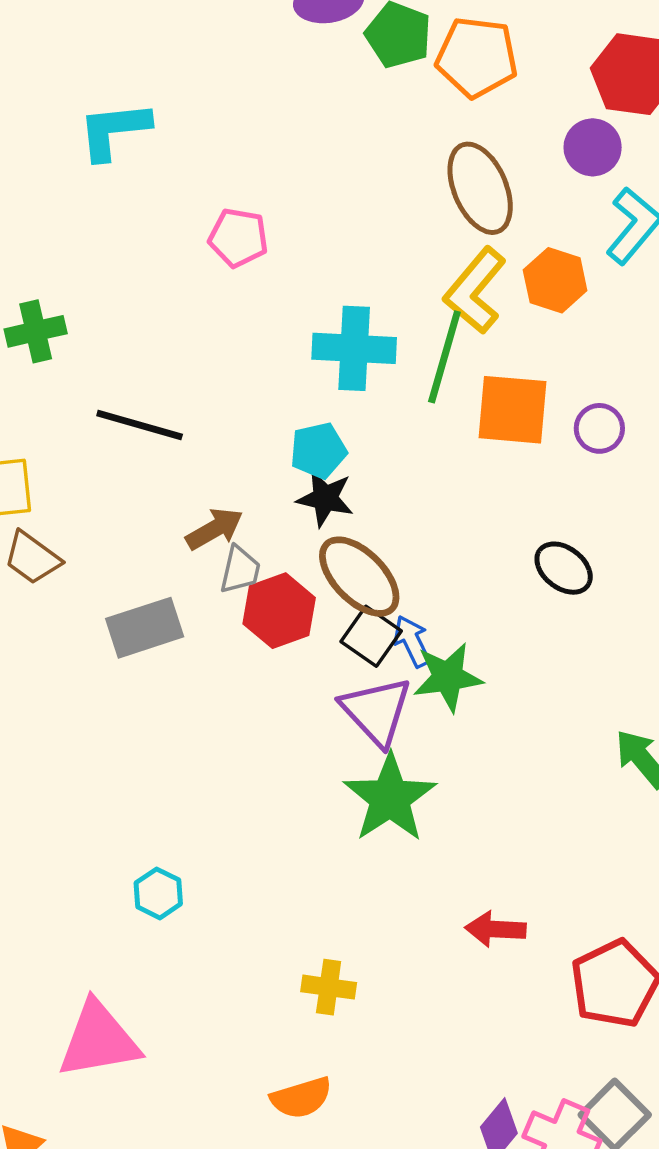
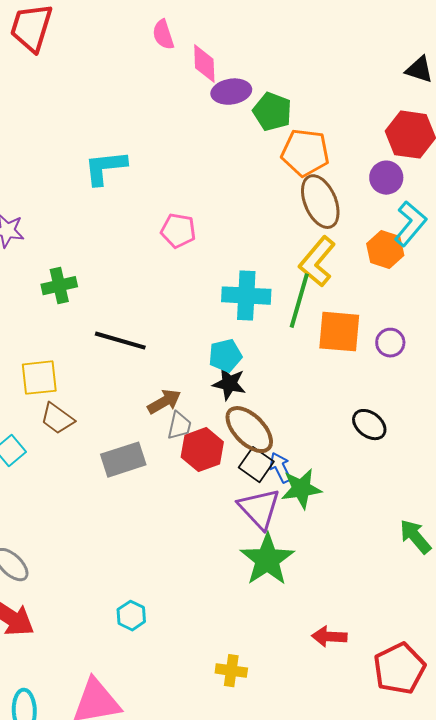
orange pentagon: (477, 57) -> (305, 153), moved
orange hexagon: (555, 280) -> (385, 250), moved

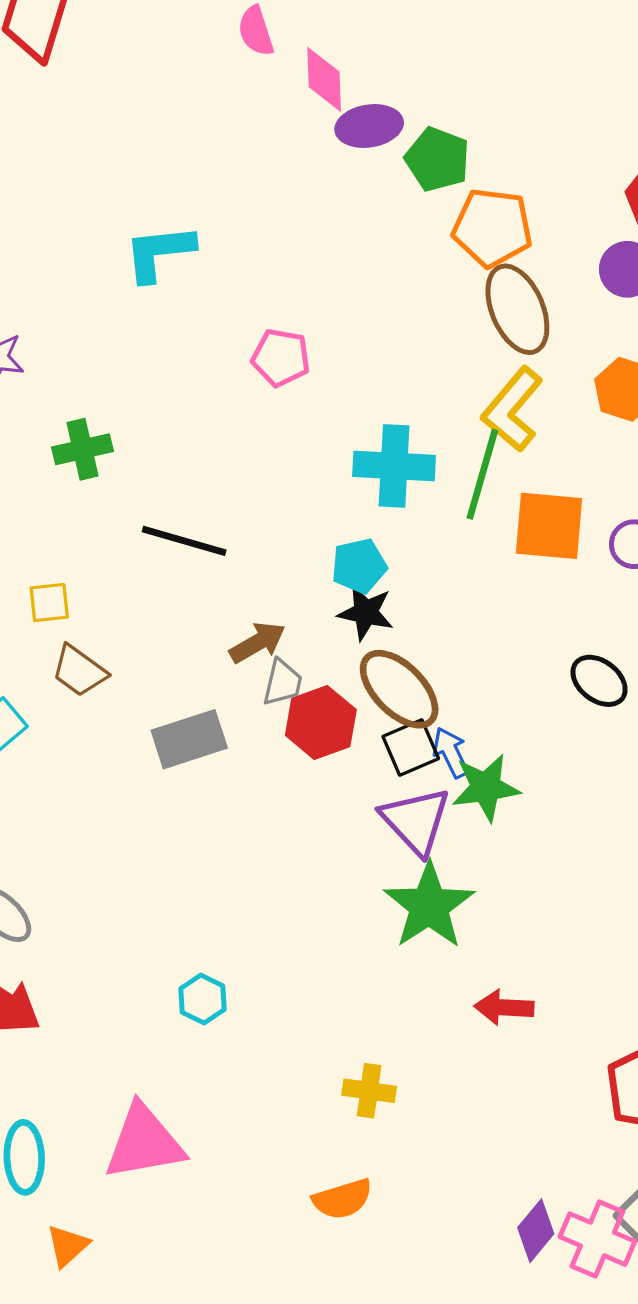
yellow square: (39, 378) -> (49, 603), size x0.7
black square: (256, 465) -> (411, 747), turned 32
red arrow: (329, 637) -> (504, 1007), moved

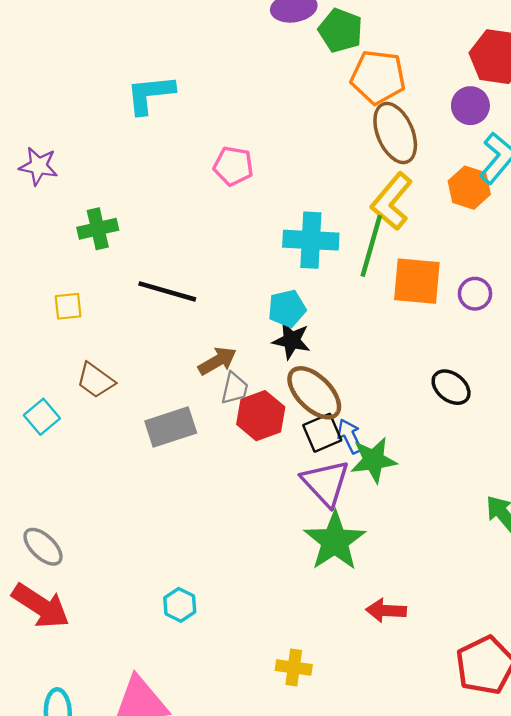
yellow square: (49, 603) -> (68, 306), moved

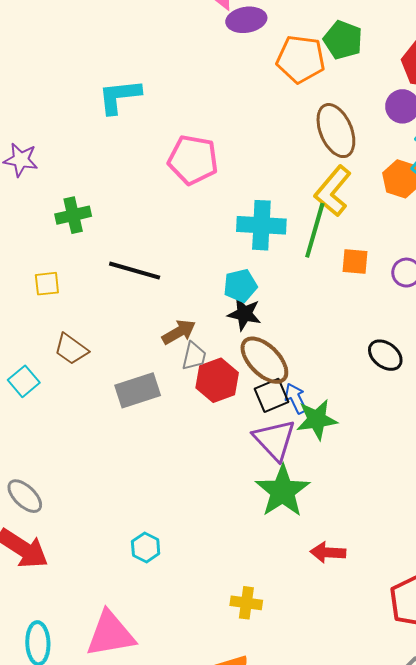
green pentagon: (340, 30) -> (343, 40), moved
orange pentagon: (378, 77) -> (301, 59), moved
pink pentagon: (233, 166) -> (193, 160), size x1.4
orange square: (417, 281) -> (355, 261), size x0.6

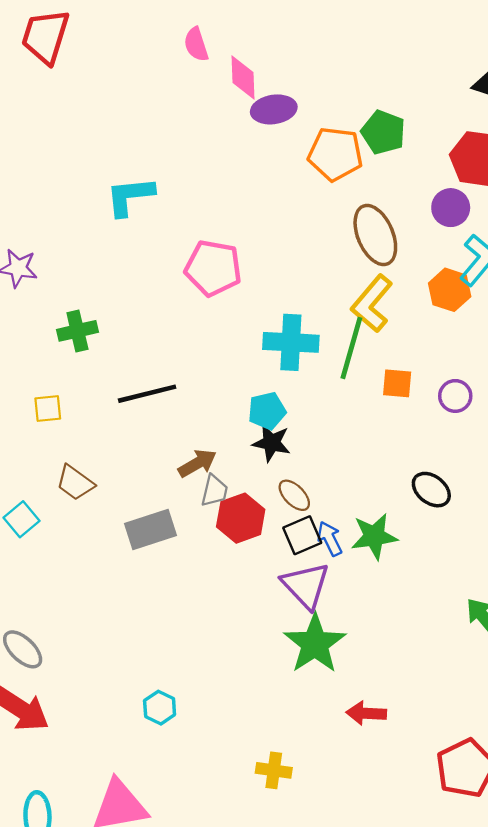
black line: (135, 271) -> (147, 394), turned -30
brown ellipse: (264, 360) -> (294, 495), size x0.6
green star: (317, 420) -> (374, 536), moved

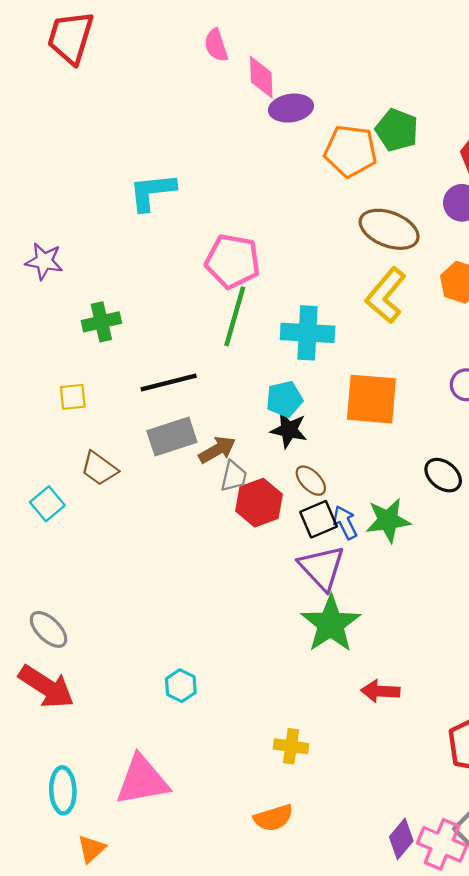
brown ellipse: (375, 235) -> (389, 229), turned -46
green line: (351, 348) -> (235, 316), moved
orange square: (397, 383) -> (371, 399), moved, size x1.8
gray rectangle: (150, 530) -> (172, 437), moved

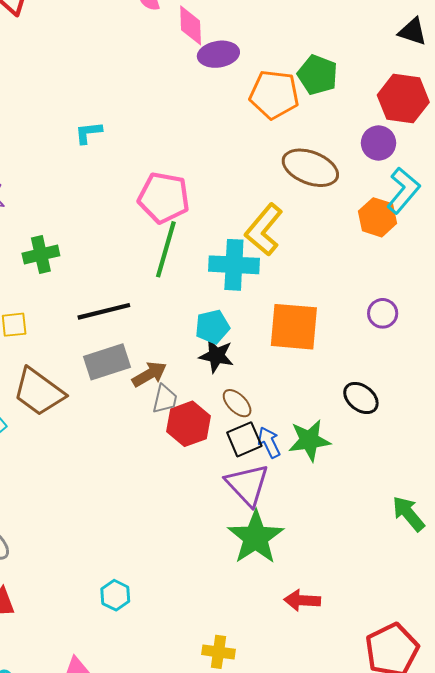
cyan L-shape: (152, 192) -> (88, 133), size x0.6
yellow L-shape: (386, 295) -> (264, 230), moved
brown trapezoid: (99, 468) -> (39, 392), size x1.5

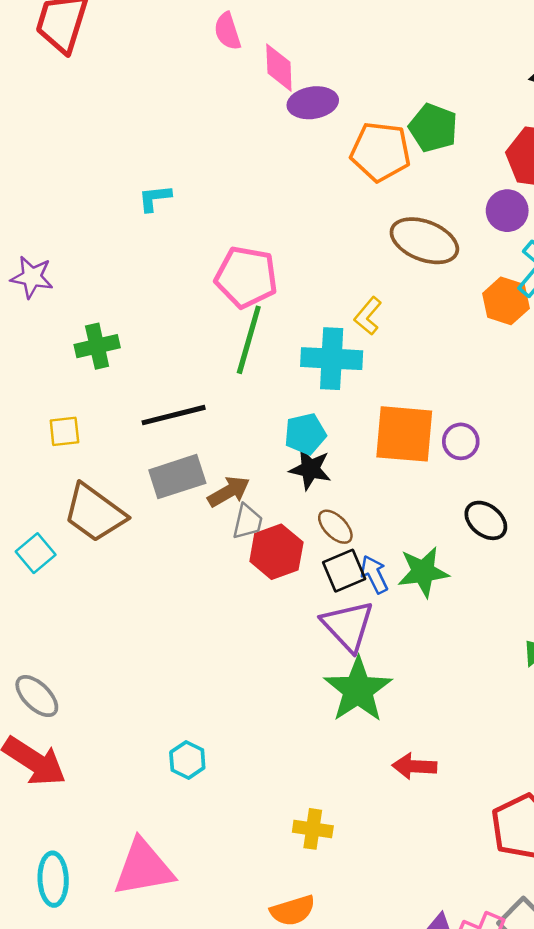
yellow L-shape: (264, 230) -> (368, 316), size x0.6
purple circle: (383, 313) -> (461, 441), moved

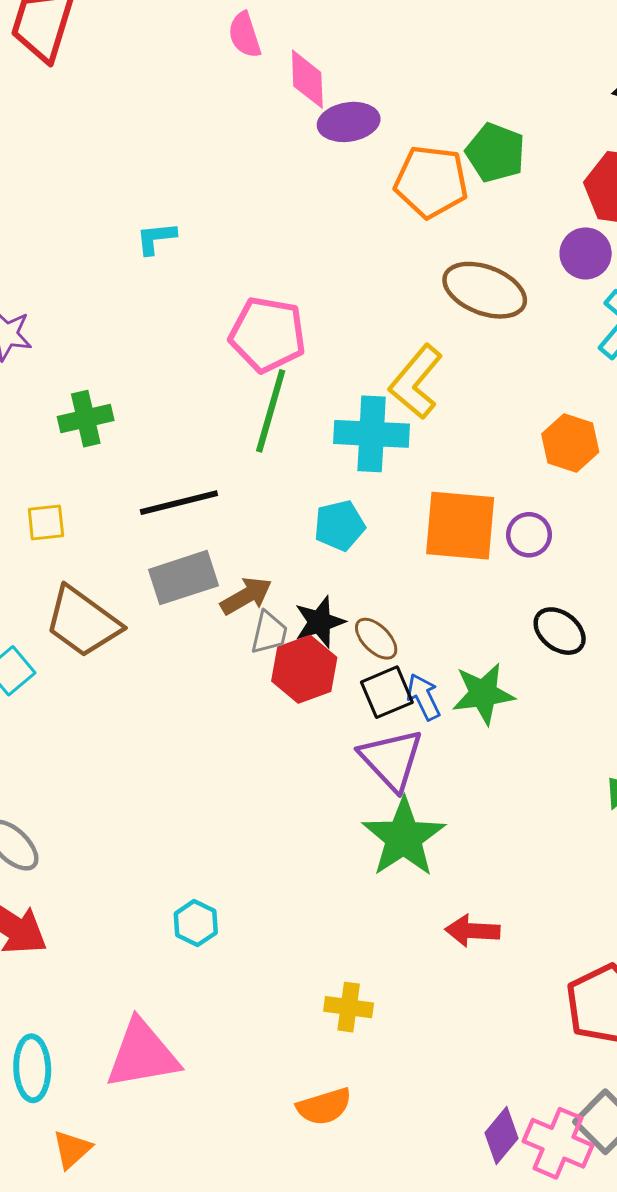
orange hexagon: (506, 301) -> (570, 443), moved
yellow L-shape: (368, 316) -> (416, 382), size x1.6
black star: (310, 469) -> (320, 622), moved, turned -30

